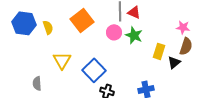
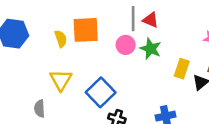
orange square: (82, 20) -> (86, 30), turned 35
yellow semicircle: (48, 27) -> (61, 39), moved
gray semicircle: (37, 83) -> (40, 109), moved

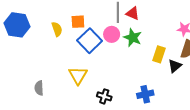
orange square: (86, 30) -> (78, 22), size x0.6
yellow triangle: (61, 80) -> (78, 75), moved
blue square: (101, 92) -> (90, 41), moved

